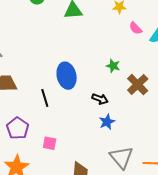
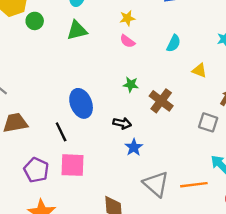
pink semicircle: (136, 28) -> (127, 41), moved
pink square: (50, 143) -> (72, 165), moved, size x1.6

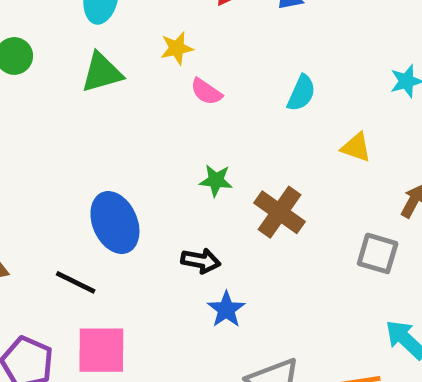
yellow star: (127, 18) -> (177, 48), moved
black line: (61, 132) -> (76, 282), turned -36

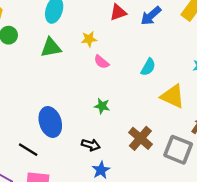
yellow triangle: (356, 147) -> (173, 96), size x1.6
brown cross: (280, 212) -> (140, 138), moved
gray square: (378, 253) -> (178, 150), size x1.4

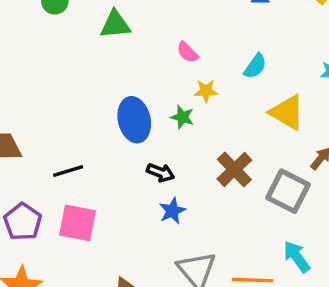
yellow star: (89, 39) -> (206, 91), moved
blue ellipse: (50, 122) -> (134, 120), moved
black line: (28, 150) -> (68, 171), turned -54

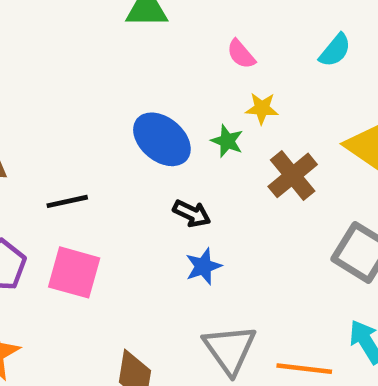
cyan semicircle: (255, 66) -> (335, 50), moved
blue ellipse: (134, 120) -> (162, 139), turned -42
brown cross: (234, 169) -> (293, 175), moved

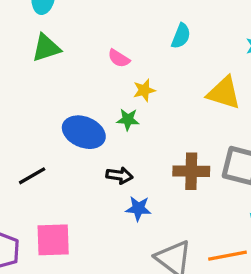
brown cross: (293, 175) -> (191, 171), moved, turned -32
black line: (67, 201) -> (32, 176), moved
blue star: (203, 266) -> (138, 208), turned -30

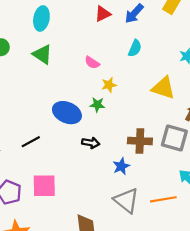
green triangle: (46, 48) -> (42, 54), turned 50
blue star: (138, 208) -> (121, 166), moved, turned -30

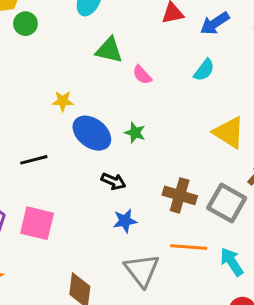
green triangle: (42, 54) -> (109, 50), moved, turned -35
yellow star: (109, 85) -> (63, 101), moved
blue star: (121, 166) -> (125, 221), moved
orange line: (163, 199) -> (189, 247), moved

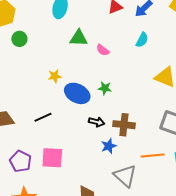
green circle: (25, 24) -> (19, 39), moved
brown cross: (180, 195) -> (124, 125), moved

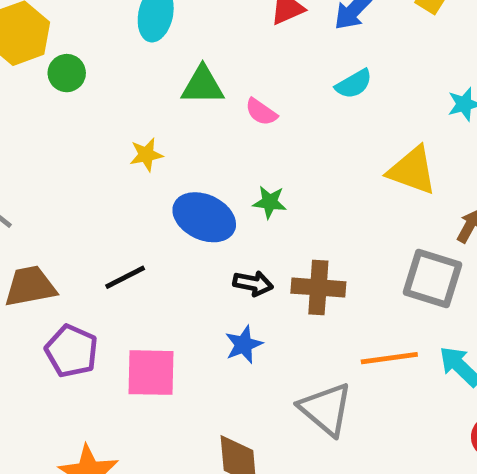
green circle: (19, 39) -> (67, 73), moved
cyan semicircle: (142, 40) -> (354, 84), turned 35
yellow star: (55, 76) -> (146, 155), moved
blue star: (109, 146) -> (244, 345), moved
purple pentagon: (20, 161) -> (72, 351), moved

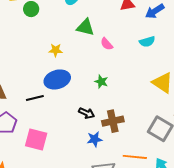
blue ellipse: (204, 217) -> (57, 79), moved, turned -55
brown cross: (318, 287) -> (113, 121), turned -30
blue star: (244, 345) -> (95, 139), moved

